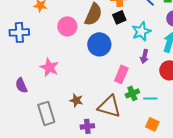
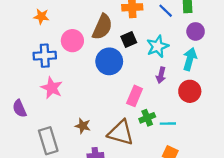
black square: (119, 17) -> (129, 40), moved
blue cross: (19, 32) -> (45, 56), moved

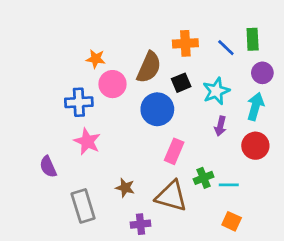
orange star: (41, 16) -> (96, 59), moved
pink rectangle: (135, 96) -> (174, 151), moved

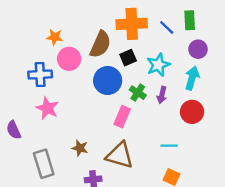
orange cross: (185, 43) -> (132, 24), size x1.4
green cross: (204, 178) -> (138, 93), moved, turned -35

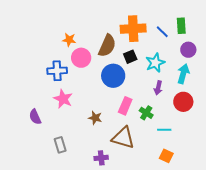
green cross: (138, 93) -> (146, 113), moved
brown star: (80, 148) -> (95, 118), moved
gray rectangle: (44, 164) -> (60, 145), size x0.7

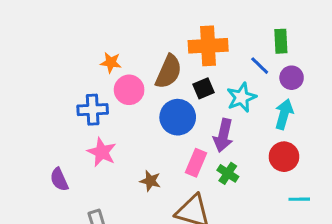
blue line: (162, 32) -> (260, 66), moved
purple arrow: (158, 88) -> (223, 135), moved, size x1.5
cyan line: (164, 130) -> (299, 199), moved

